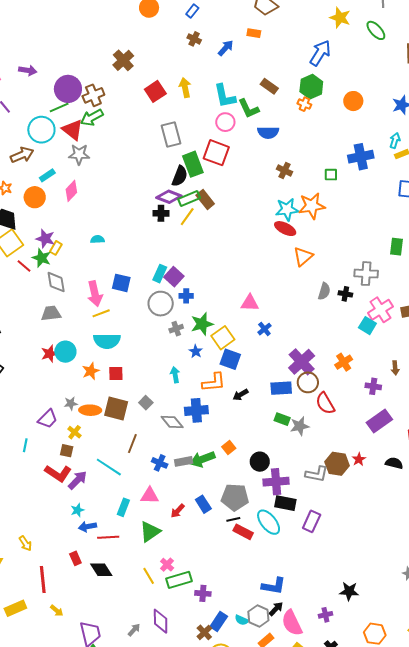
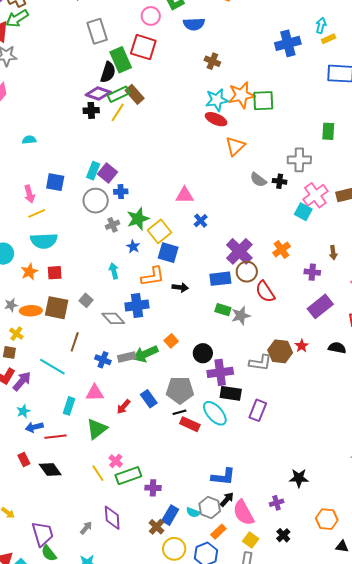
green square: (331, 175) -> (263, 101), moved, size x1.6
gray semicircle: (324, 291) -> (258, 180), turned 114
pink arrow: (95, 294) -> (29, 194), size x0.7
black arrow: (241, 395) -> (180, 287), turned -140

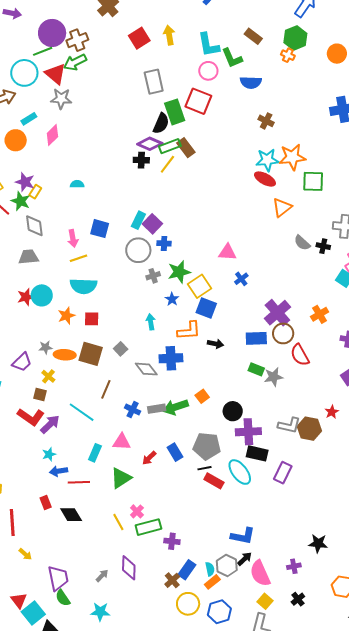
green square: (263, 101) -> (313, 181), moved
brown hexagon: (280, 351) -> (309, 429), moved
cyan semicircle: (193, 512) -> (210, 569), turned -128
orange rectangle: (218, 532) -> (212, 582), moved

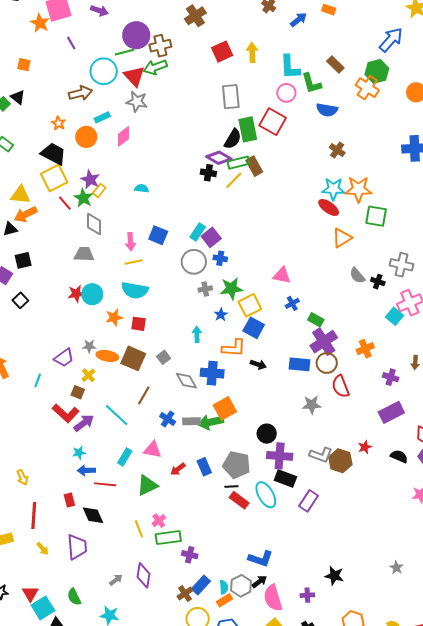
orange cross: (288, 55) -> (367, 88), size x1.6
green rectangle: (256, 369) -> (316, 320), moved
orange square: (202, 396) -> (225, 408), moved, size x1.6
purple trapezoid: (58, 578) -> (77, 547), moved

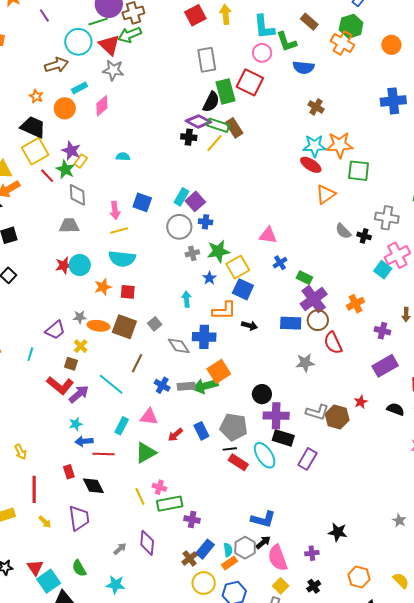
green rectangle: (239, 163) -> (218, 125), turned 35
pink cross: (159, 521) -> (159, 487), turned -32

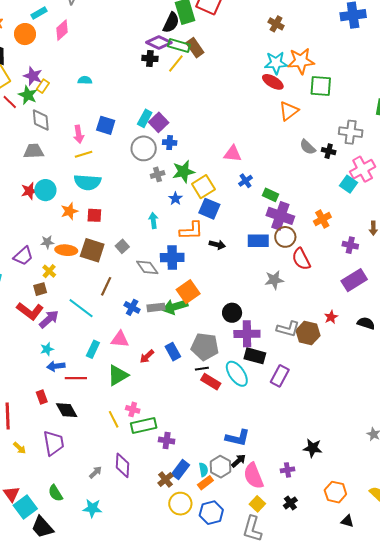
purple cross: (314, 299) -> (280, 216), turned -32
brown square: (71, 364) -> (40, 289), turned -32

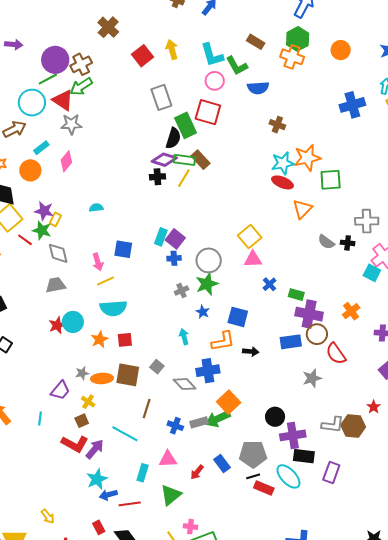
blue cross: (170, 143) -> (174, 258), moved
gray circle: (144, 148) -> (209, 260), moved
yellow square: (203, 187) -> (250, 237), moved
cyan star: (47, 349) -> (97, 479), size x1.5

